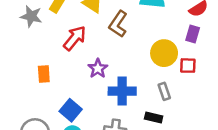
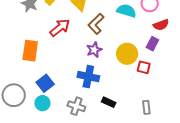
purple star: (98, 68) -> (94, 50), moved
orange rectangle: (44, 74) -> (30, 51), size x1.5
gray rectangle: (164, 91) -> (146, 107), moved

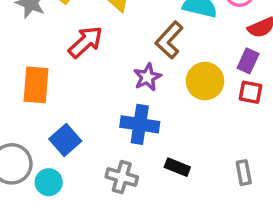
brown L-shape: (96, 24) -> (169, 40), moved
red square: (144, 67) -> (251, 92), moved
cyan circle: (42, 103) -> (49, 182), moved

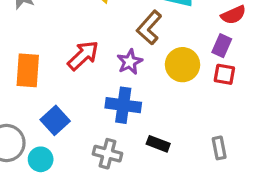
red arrow: (86, 42) -> (83, 56), moved

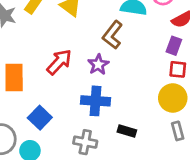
yellow circle: (182, 65) -> (173, 98), moved

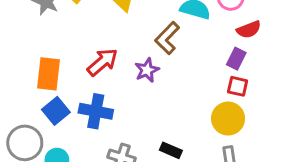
blue cross: (96, 101) -> (96, 111), moved
blue square: (40, 118) -> (56, 111), moved

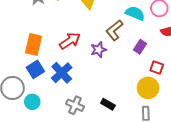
purple rectangle: (236, 59) -> (140, 47), moved
blue cross: (96, 111) -> (62, 73), turned 30

